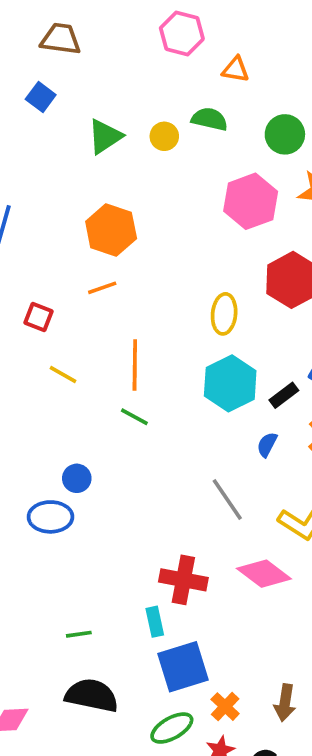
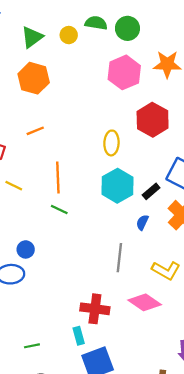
green circle: (285, 134) -> (127, 28), moved
orange hexagon: (111, 230) -> (34, 78), moved
gray line: (227, 500) -> (119, 258), turned 44

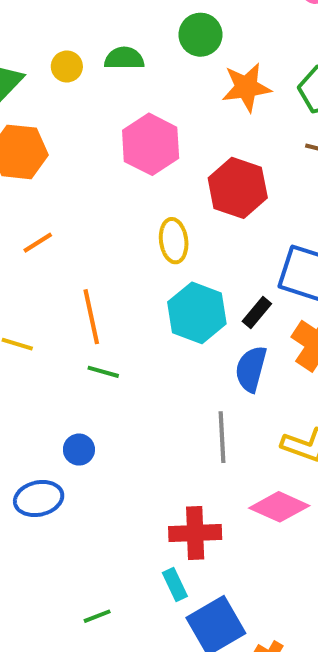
green semicircle: (96, 23) -> (124, 58), moved
green circle: (127, 28) -> (200, 35), moved
pink hexagon: (124, 72) -> (151, 144), moved
blue semicircle: (142, 222) -> (251, 369), size x1.6
blue circle: (26, 249) -> (79, 450), moved

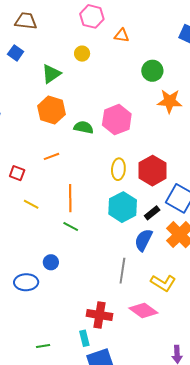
green semicircle: (124, 58) -> (84, 127), moved
yellow circle: (67, 66) -> (82, 54), moved
red hexagon: (238, 188) -> (153, 171), moved

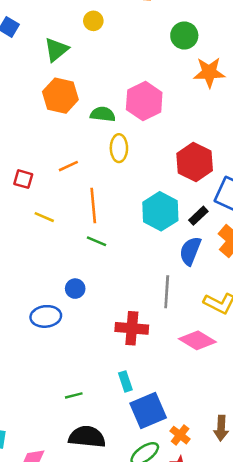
orange line: (52, 156) -> (68, 166), moved
yellow ellipse: (118, 169) -> (119, 148), moved
red cross: (99, 315) -> (132, 328), moved

